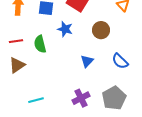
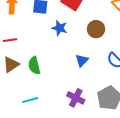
green semicircle: (40, 44) -> (34, 66), moved
purple cross: (81, 98) -> (76, 98), turned -36

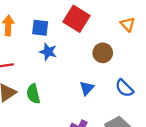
blue star: (60, 28) -> (48, 52), moved

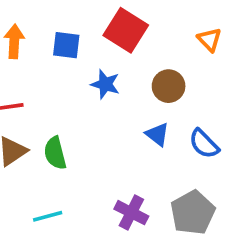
blue star: (48, 52) -> (105, 84), moved
blue triangle: (87, 88) -> (157, 134), moved, turned -35

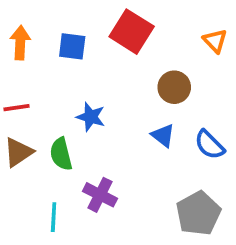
blue star: (105, 84) -> (91, 117), moved
purple cross: (131, 213) -> (100, 195), moved
cyan line: (48, 216) -> (54, 217), turned -72

